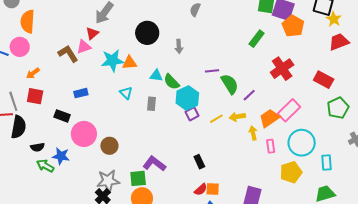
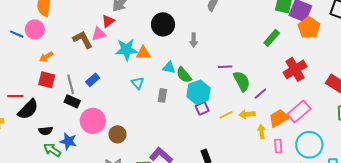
blue rectangle: (81, 93) -> (93, 80), turned -32
gray line: (13, 101) -> (71, 84), moved
black semicircle: (18, 127) -> (28, 109), turned 30

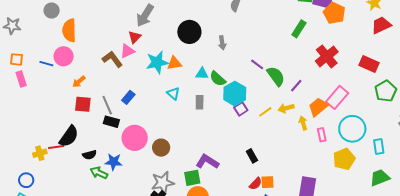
purple line: (225, 67) -> (257, 64), turned 48
red line: (15, 96) -> (56, 147), moved

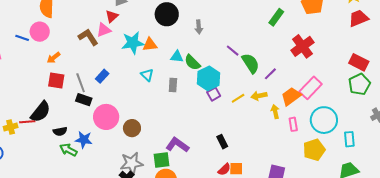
red rectangle: (369, 64) -> (359, 62), moved

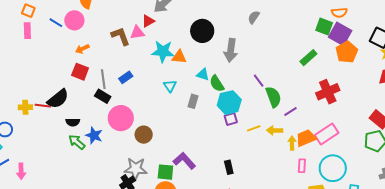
gray arrow: (199, 27) -> (231, 50), size x1.6
yellow arrow: (275, 112) -> (292, 143), moved

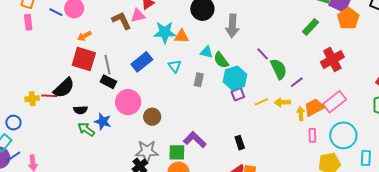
red square: (80, 72) -> (84, 59), size x1.4
blue rectangle: (126, 77) -> (142, 62), moved, size x1.5

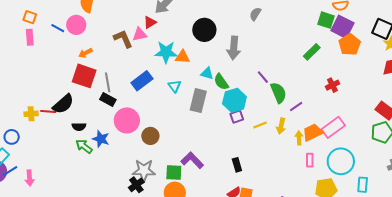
red cross: (332, 60) -> (332, 85), size x0.6
gray rectangle: (199, 80) -> (198, 101), size x1.6
yellow arrow: (282, 102) -> (281, 126), turned -77

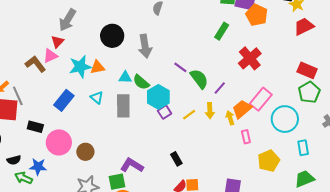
gray line: (108, 82) -> (18, 96), moved
red cross: (332, 85) -> (250, 58), size x1.6
cyan circle: (341, 161) -> (285, 119), moved

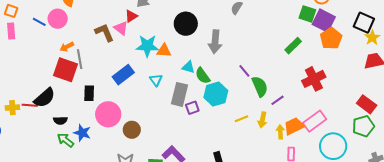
pink triangle: (50, 56) -> (121, 28), turned 49
purple square: (165, 112) -> (192, 108), moved
black rectangle: (35, 127) -> (89, 93), turned 63

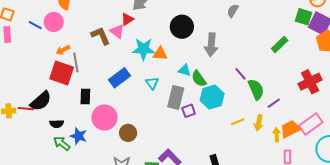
green rectangle: (293, 46) -> (280, 45), moved

